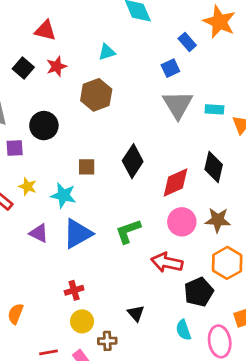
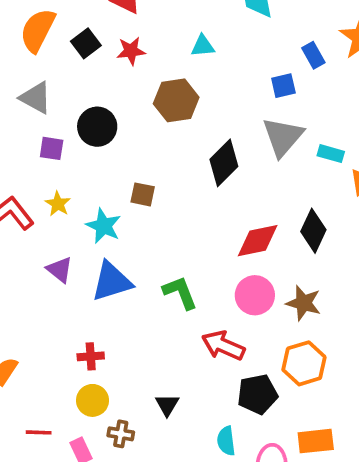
black diamond: (133, 161) -> (224, 163), moved
green L-shape: (128, 231) -> (180, 293), turned 76

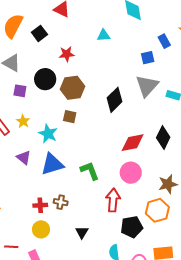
red star: (131, 51) -> (67, 54), moved
brown hexagon: (176, 100) -> (72, 88), moved
brown star: (304, 303) -> (168, 184), moved, turned -30
red arrow: (223, 346) -> (113, 200), turned 70
brown cross: (121, 434) -> (61, 202), moved

